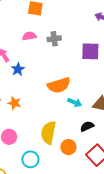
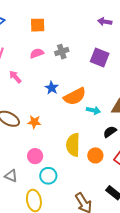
purple square: (90, 51) -> (100, 57), turned 30
blue star: (18, 69) -> (52, 88), moved
cyan circle: (30, 159) -> (48, 176), moved

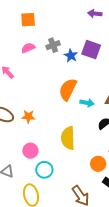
blue star: (52, 88) -> (71, 56), moved
orange semicircle: (75, 96) -> (68, 89), turned 145
orange circle: (95, 155) -> (98, 164), moved

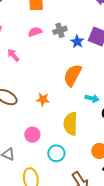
cyan arrow: (87, 103) -> (92, 98), moved
orange star: (28, 117) -> (43, 99), moved
cyan circle: (44, 170) -> (56, 153), moved

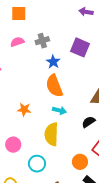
blue star: (77, 42) -> (53, 62), moved
orange semicircle: (73, 75) -> (54, 86), turned -50
cyan arrow: (92, 98) -> (59, 110), moved

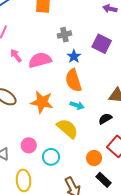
pink semicircle: (17, 42) -> (40, 60), moved, size x1.6
orange star: (24, 110) -> (42, 102), size x1.6
yellow semicircle: (51, 134) -> (67, 129), turned 125
pink circle: (13, 145) -> (29, 145), moved

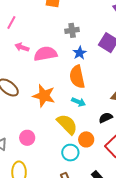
pink arrow: (16, 56) -> (22, 47), turned -40
cyan circle: (51, 157) -> (70, 153), moved
orange circle: (94, 158) -> (86, 139), moved

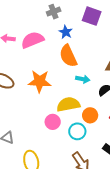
cyan arrow: (79, 102) -> (83, 79), moved
yellow semicircle: (67, 124) -> (68, 104), turned -45
pink circle: (27, 138) -> (53, 122), moved

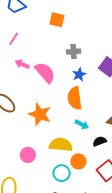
pink semicircle: (32, 40) -> (45, 73), turned 55
pink circle: (53, 122) -> (28, 155), moved

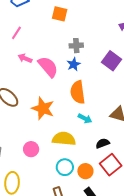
blue star: (79, 75) -> (74, 64), moved
black semicircle: (100, 141) -> (103, 143), moved
orange circle: (78, 161) -> (85, 171), moved

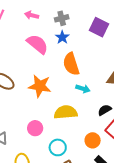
pink arrow: (25, 58) -> (32, 15), moved
cyan circle: (65, 167) -> (58, 147), moved

